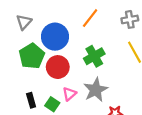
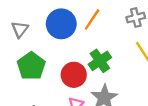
blue circle: (55, 37) -> (61, 24), moved
red circle: (58, 67) -> (74, 75), moved

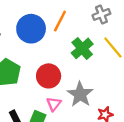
green cross: (100, 61) -> (82, 48), moved

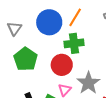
green cross: (82, 48) -> (74, 43), moved, turned 30

